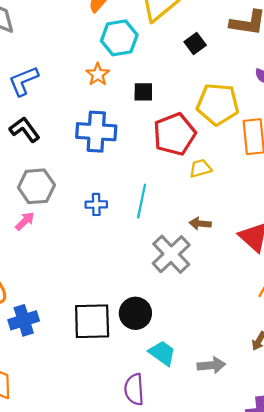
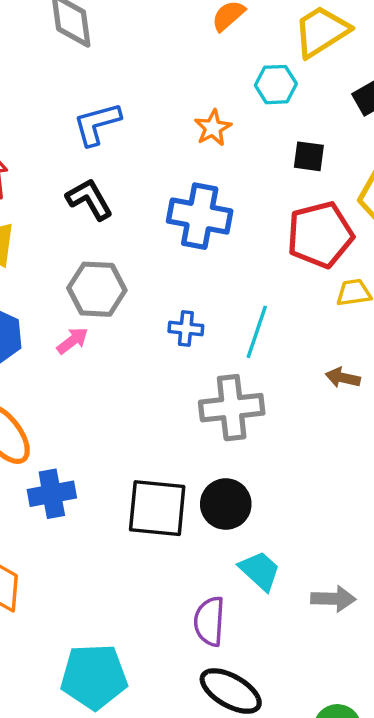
cyan hexagon: (119, 38) -> (276, 85), moved, size x0.7
black square: (143, 92) -> (309, 156), moved
gray cross: (171, 254) -> (232, 408), moved, turned 30

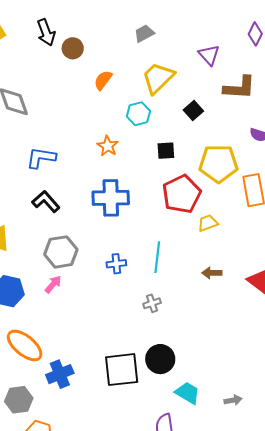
blue L-shape: (97, 124) -> (41, 158), turned 36
gray cross: (232, 408) -> (152, 303), size x0.5
gray arrow: (333, 599) -> (233, 400), size x0.7

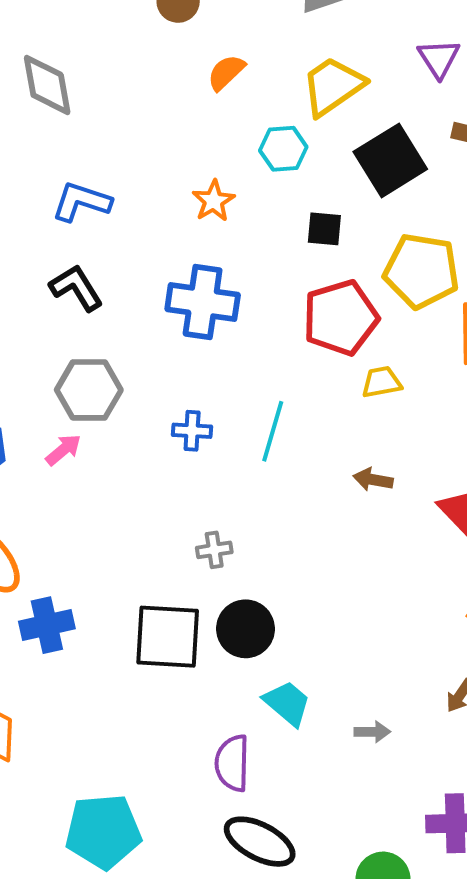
black square: (193, 111) -> (390, 160), size x1.8
gray cross: (152, 303) -> (214, 550), moved

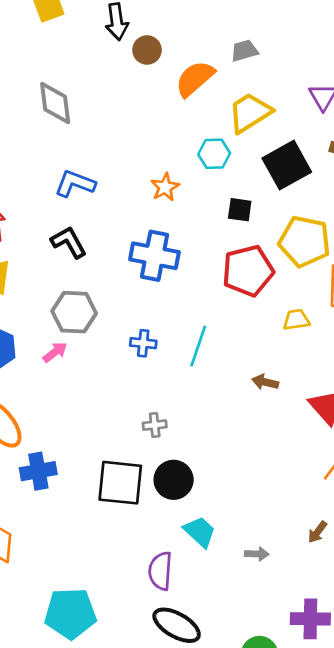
orange semicircle: (226, 72) -> (195, 79), moved, size x1.5
yellow trapezoid: (382, 382) -> (296, 320), moved

